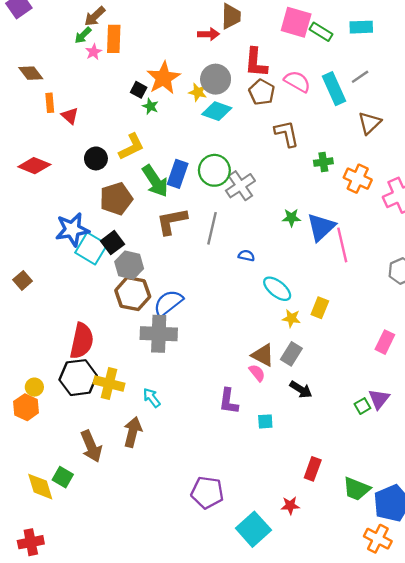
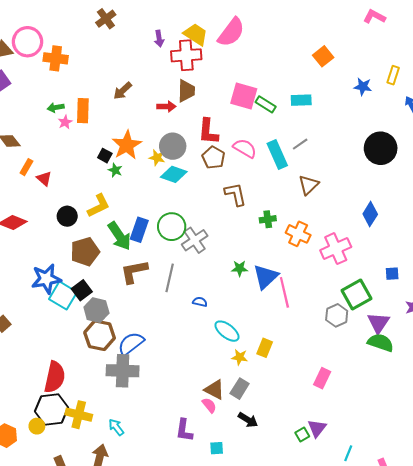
brown arrow: (95, 16) -> (123, 91), moved
green arrow: (83, 35) -> (56, 108), turned 35
orange rectangle: (50, 103) -> (26, 167), turned 35
yellow circle: (34, 387) -> (37, 426), moved

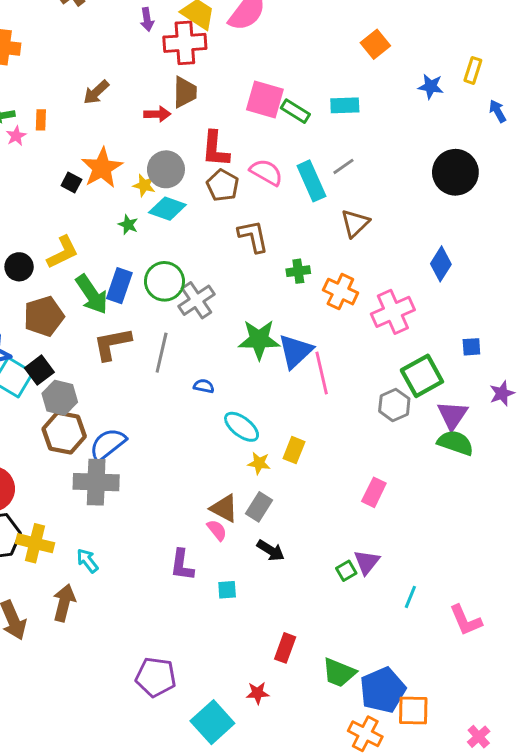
orange rectangle: (83, 111) -> (41, 120), size x0.6
green star: (115, 170) -> (128, 225), moved
green star: (240, 268) -> (259, 340), size x1.8

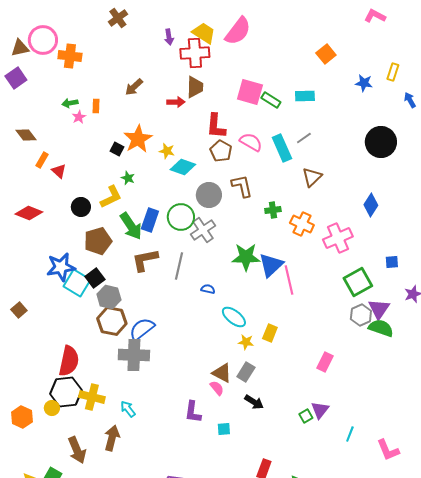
gray circle: (166, 169) -> (209, 195), moved
green star: (128, 225) -> (128, 178), moved
gray hexagon: (394, 405) -> (361, 315), moved

